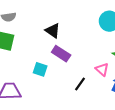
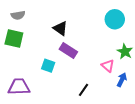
black line: (80, 84) -> (83, 90), moved

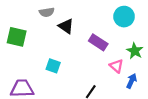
gray semicircle: (18, 15) -> (47, 12), moved
purple rectangle: (68, 51) -> (98, 42), moved

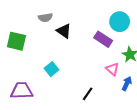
purple rectangle: (98, 42) -> (103, 39), moved
cyan square: (53, 66) -> (52, 69), turned 32

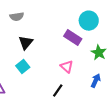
black triangle: (64, 31) -> (26, 43), moved, turned 35
pink triangle: (112, 69) -> (67, 67), moved

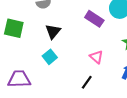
purple rectangle: (73, 38) -> (94, 19), moved

